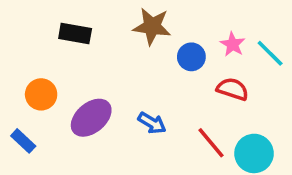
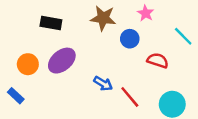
pink star: (233, 44) -> (146, 13), moved
purple ellipse: (91, 118) -> (62, 61), moved
red line: (211, 143) -> (130, 97), moved

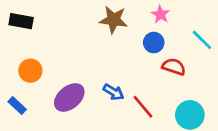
black rectangle: (51, 23) -> (21, 21), moved
blue circle: (130, 39) -> (154, 43), moved
purple ellipse: (62, 61) -> (69, 97), moved

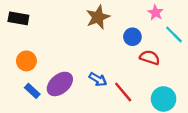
pink star: (160, 14) -> (155, 13), moved
brown star: (114, 20) -> (98, 17), turned -30
blue rectangle: (17, 106) -> (32, 91), moved

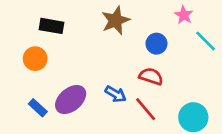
black rectangle: (18, 18) -> (52, 26), moved
red semicircle: (150, 57) -> (151, 76), moved
orange circle: (26, 61) -> (35, 59), moved

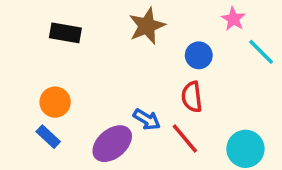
orange circle: (35, 59) -> (55, 102), moved
red semicircle: (151, 76) -> (192, 97), turned -115
purple ellipse: (71, 100) -> (112, 144), moved

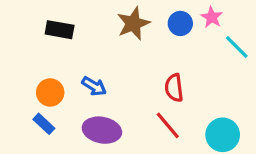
blue circle: (199, 55) -> (180, 23), moved
blue arrow: (147, 119) -> (94, 86), moved
purple ellipse: (112, 144) -> (102, 130), turned 51

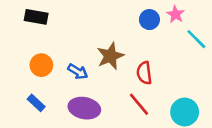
brown star: (133, 23) -> (110, 56), moved
black rectangle: (60, 30) -> (36, 17), moved
orange circle: (50, 92) -> (41, 65), moved

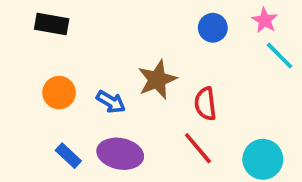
pink star: (175, 14) -> (265, 20), moved
blue rectangle: (36, 103) -> (68, 156), moved

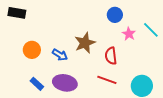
pink star: (265, 20) -> (129, 34), moved
black rectangle: (52, 24) -> (17, 13), moved
red line: (198, 148) -> (107, 80), turned -30

